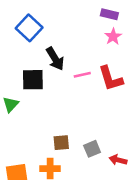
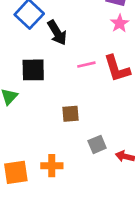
black arrow: (55, 59) -> (57, 33), moved
brown square: (61, 143) -> (70, 114), moved

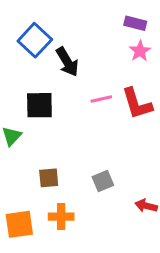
brown square: (70, 114) -> (49, 178), moved
gray square: (97, 144) -> (103, 181), moved

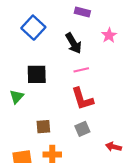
purple rectangle: (135, 23) -> (82, 12), moved
black arrow: (67, 62) -> (73, 43), moved
red L-shape: (137, 104) -> (82, 99), moved

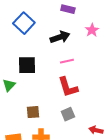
black arrow: (73, 43) -> (60, 37), turned -78

